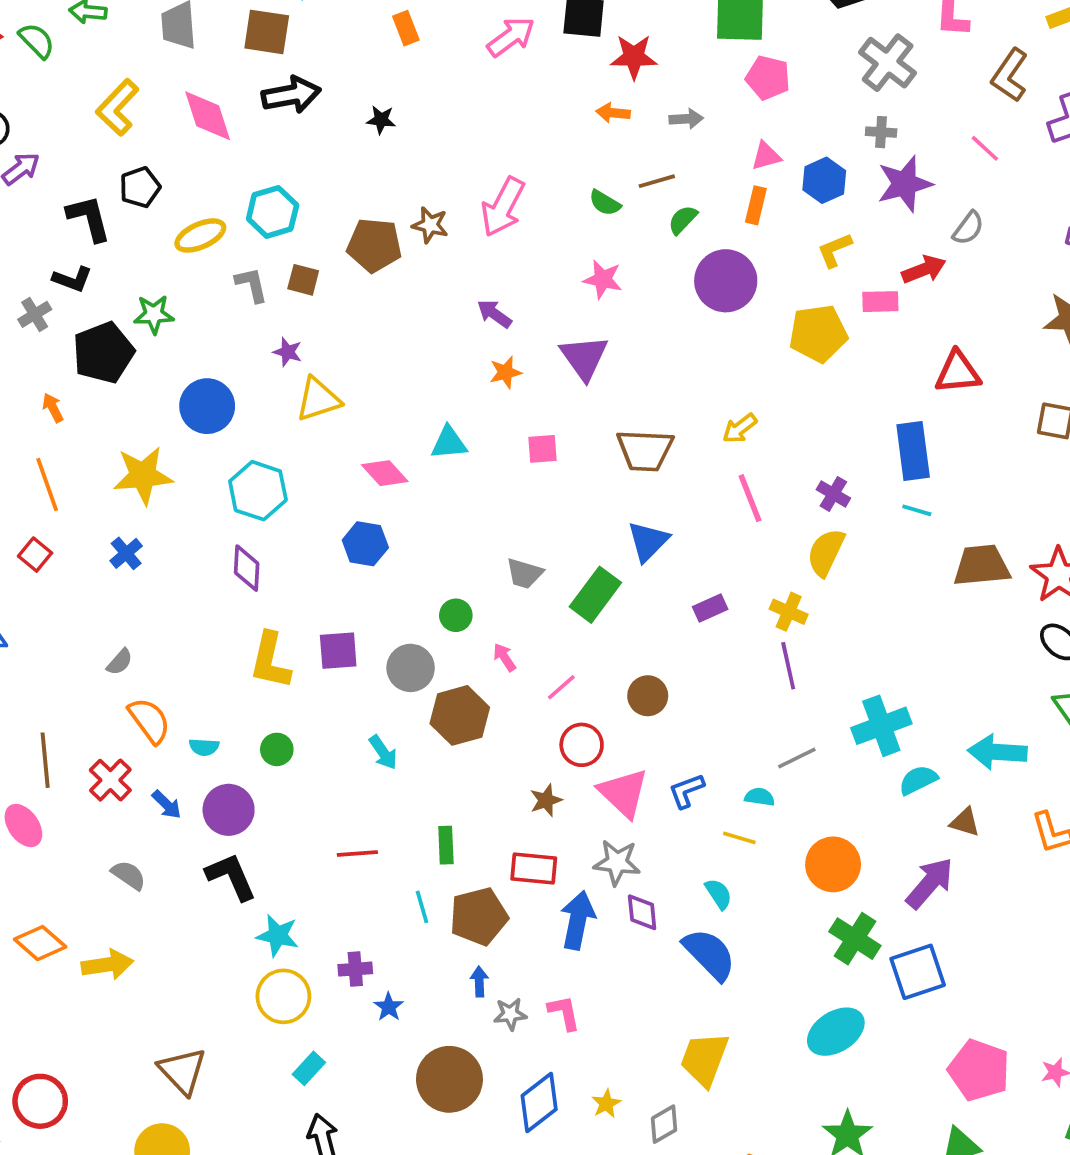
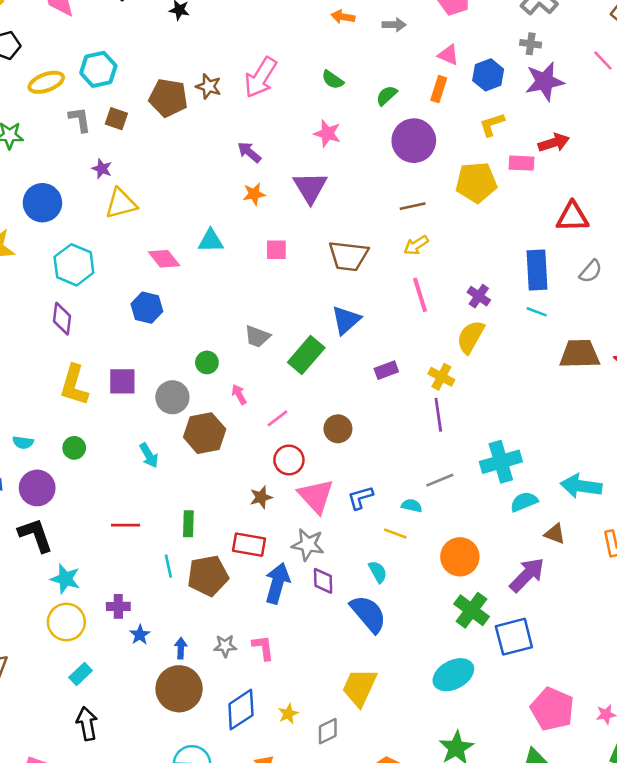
pink triangle: (766, 156) -> (448, 55), turned 35
brown line: (657, 181) -> (413, 206), moved
gray semicircle: (968, 228) -> (591, 271), moved
blue arrow: (479, 982) -> (181, 648), moved

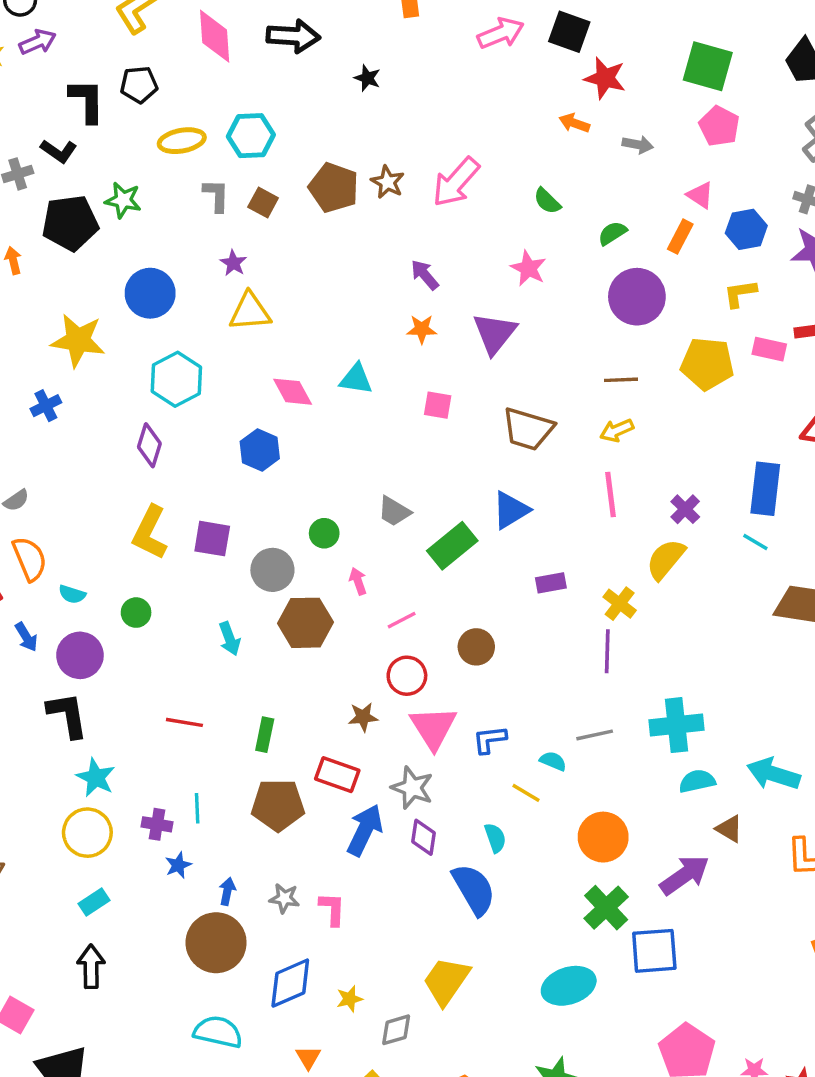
cyan line: (168, 566) -> (197, 808), moved

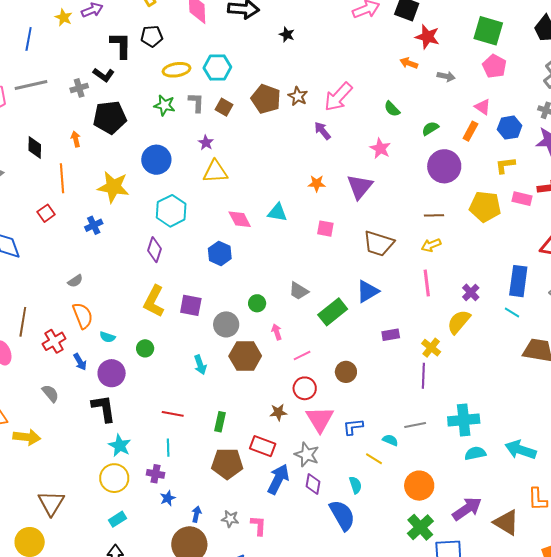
green star: (123, 200) -> (164, 105), moved
purple arrow: (425, 275) -> (322, 131), moved
cyan line: (197, 808) -> (168, 448), moved
brown triangle: (729, 829) -> (506, 522), moved, size x1.6

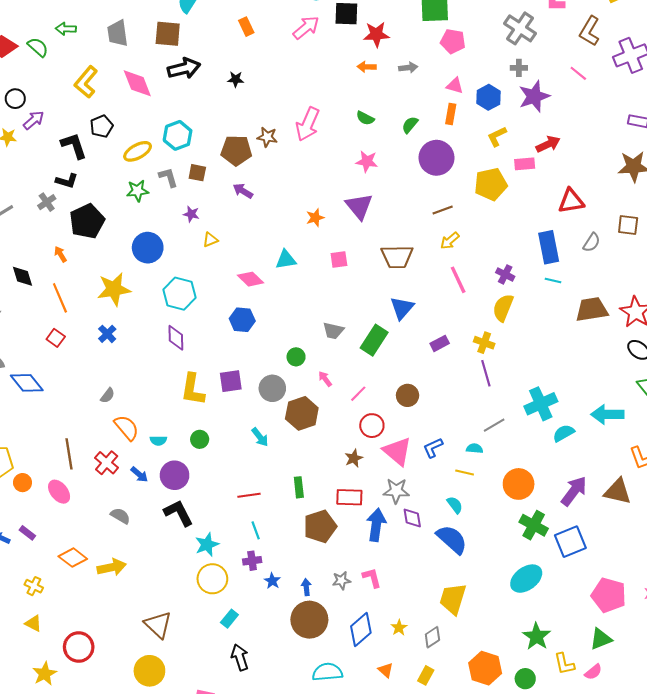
purple arrow: (322, 131) -> (243, 191), moved
yellow triangle: (215, 172) -> (210, 240), size x0.6
cyan star: (120, 446) -> (207, 545), turned -30

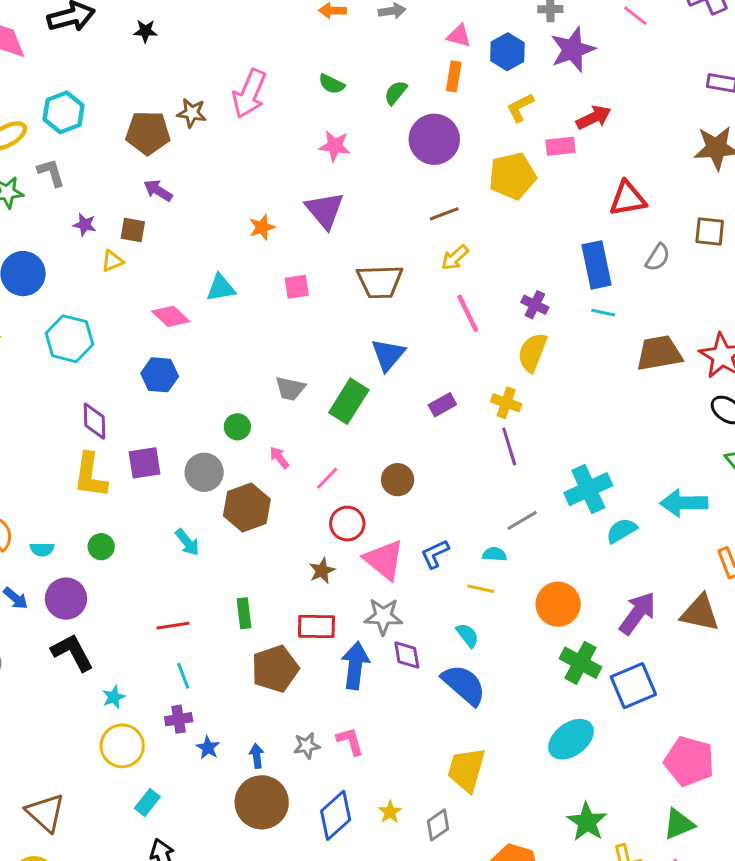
brown square: (197, 173) -> (133, 230), moved
purple diamond: (176, 338) -> (95, 421), moved
cyan star: (207, 545) -> (114, 697), size x0.7

